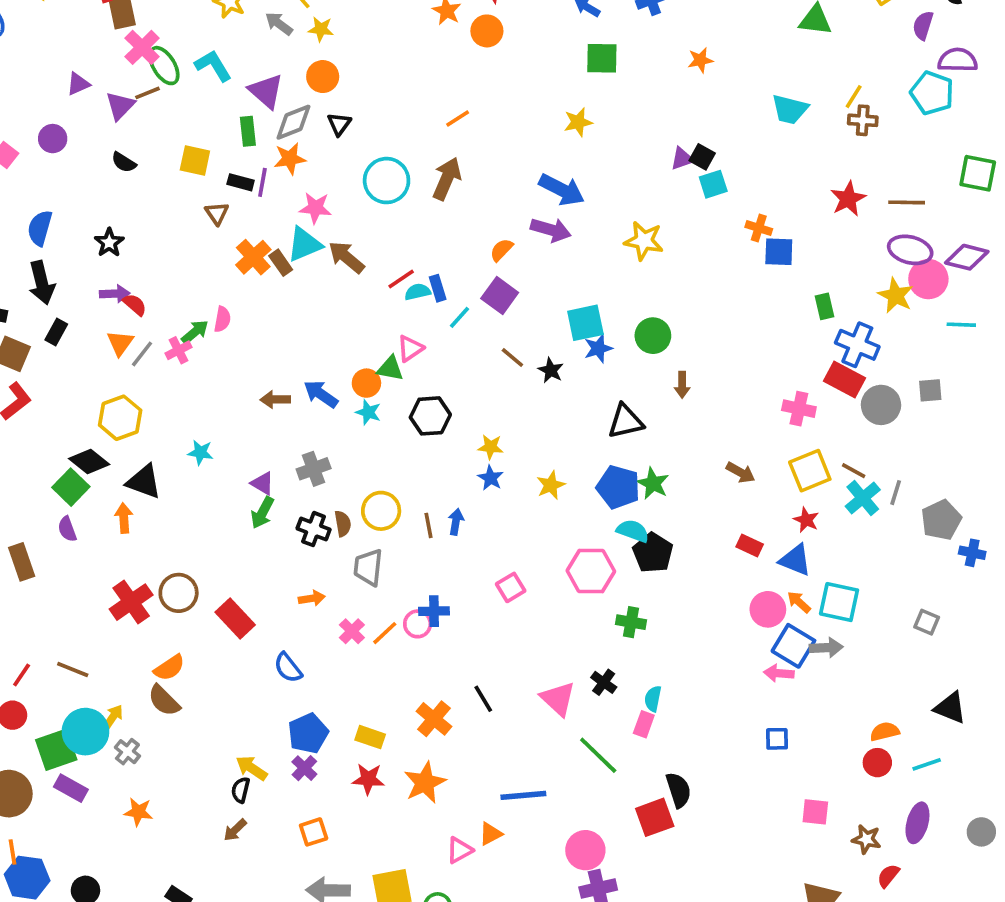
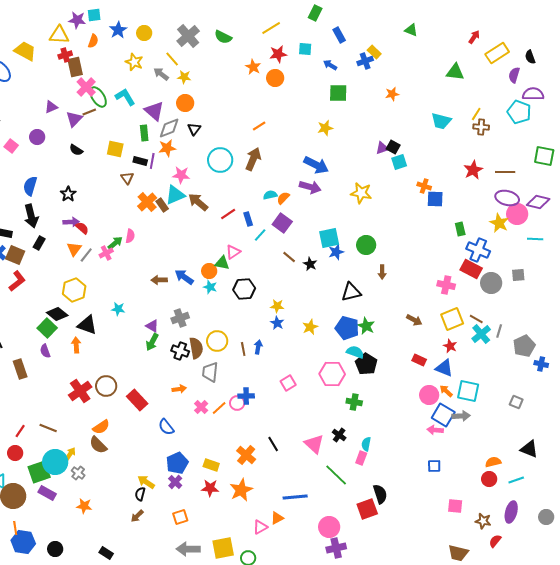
cyan semicircle: (418, 292) -> (270, 195), moved
brown semicircle: (343, 524) -> (196, 348), size x1.5

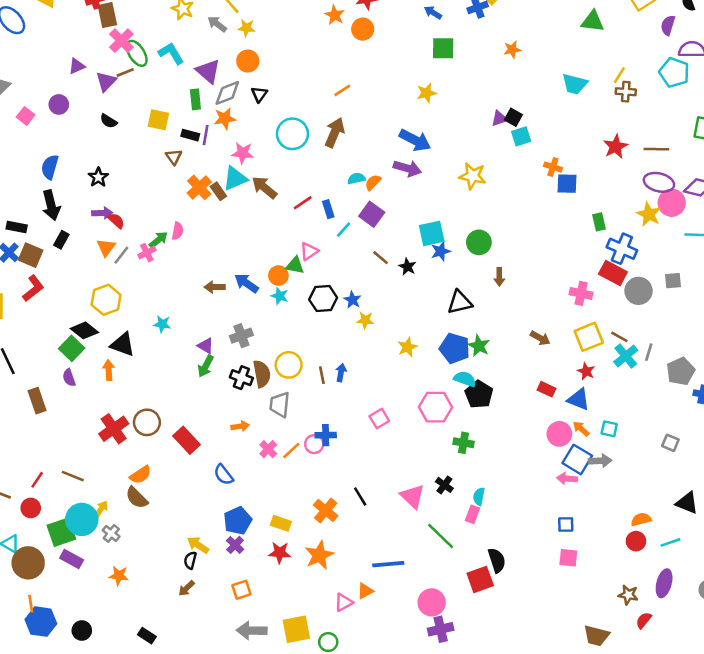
blue star: (277, 323) -> (352, 300), moved
cyan square: (468, 391) -> (609, 429), size x0.6
pink square: (455, 506) -> (568, 558), moved

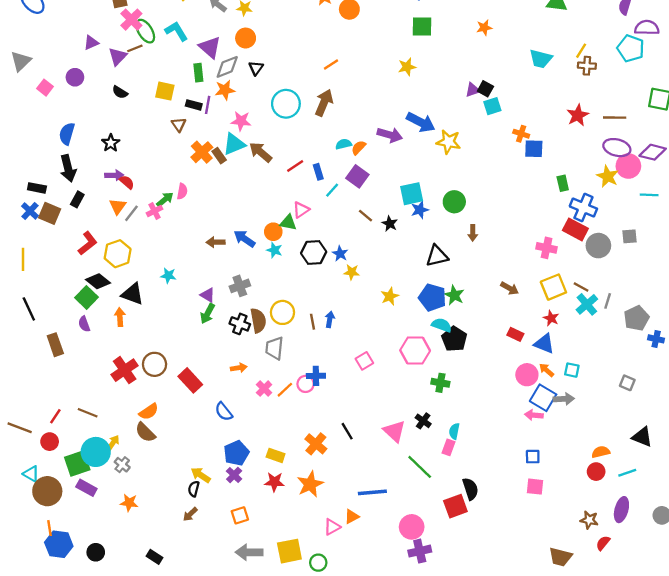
blue arrow: (415, 140) -> (421, 122), moved
red L-shape: (33, 288) -> (88, 243), moved

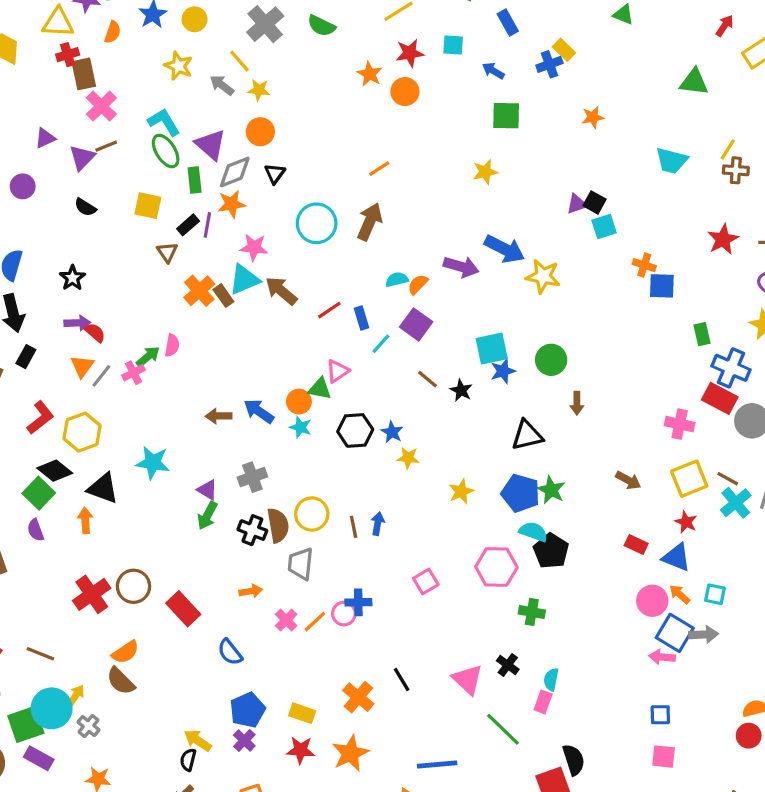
green ellipse: (145, 31) -> (166, 151), moved
black rectangle: (194, 105) -> (188, 225), turned -56
cyan star: (168, 276) -> (153, 463), size x1.5

